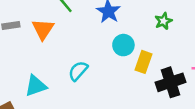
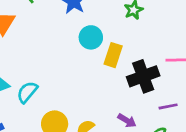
cyan semicircle: (78, 71) -> (27, 92), moved

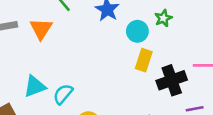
cyan circle: (91, 37) -> (137, 31), moved

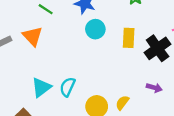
cyan circle: (137, 31) -> (95, 29), moved

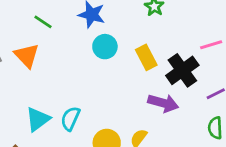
yellow rectangle: (129, 38) -> (146, 57), turned -30
purple arrow: (154, 88) -> (163, 103), moved, size x1.5

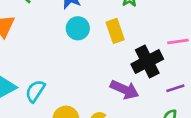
yellow rectangle: (146, 57) -> (115, 31), moved

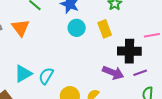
black cross: (147, 62) -> (129, 51), turned 30
purple line: (175, 88) -> (140, 73), moved

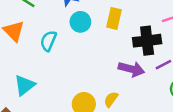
yellow rectangle: (105, 29) -> (114, 18), turned 42
cyan semicircle: (46, 76) -> (48, 41), moved

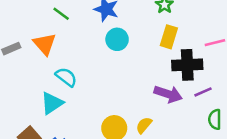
yellow rectangle: (114, 18) -> (169, 37), moved
cyan semicircle: (48, 41) -> (66, 77), moved, turned 100

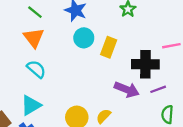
yellow rectangle: (169, 37) -> (109, 47), moved
orange triangle: (45, 44) -> (34, 38), moved
cyan triangle: (52, 103) -> (31, 105), moved

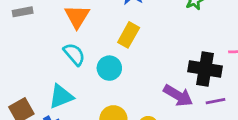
cyan circle: (84, 38) -> (109, 68), moved
yellow rectangle: (109, 47) -> (129, 35), moved

